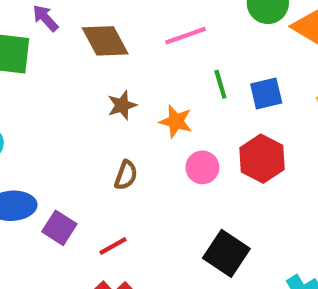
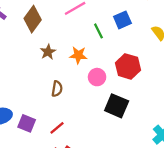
brown diamond: (105, 41) -> (33, 19), turned 75
blue square: (266, 94) -> (122, 20), moved
black square: (226, 253) -> (117, 106), moved

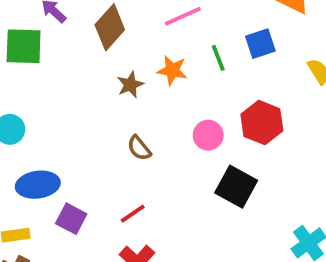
orange star: (78, 55) -> (172, 70), moved
brown semicircle: (57, 89) -> (139, 148), turned 126
purple square: (27, 123) -> (71, 219), moved

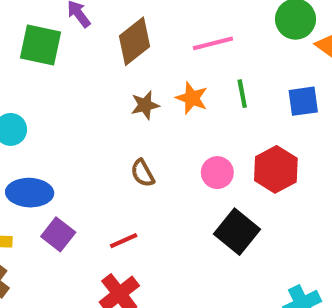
blue square: (260, 44) -> (303, 101), moved

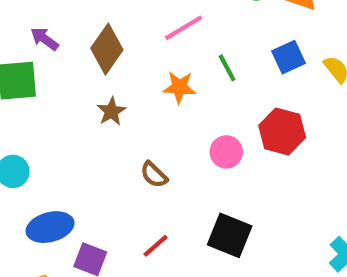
brown star: (145, 105) -> (111, 111), moved
black square: (237, 232) -> (230, 235), moved

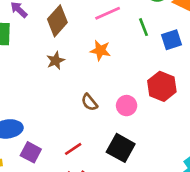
green line: (227, 68) -> (144, 27), moved
pink circle: (226, 152) -> (127, 106), moved
brown semicircle: (154, 175) -> (89, 102), moved

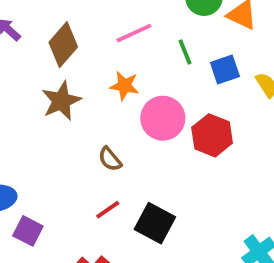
brown star: (56, 61) -> (61, 101), size x1.5
pink circle: (127, 106) -> (163, 118), moved, size x1.5
red line: (73, 149) -> (108, 210), moved

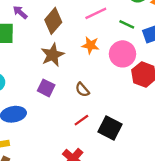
green line: (185, 52) -> (127, 24), turned -42
pink circle: (163, 118) -> (123, 54), moved
purple square: (28, 231) -> (46, 88), moved

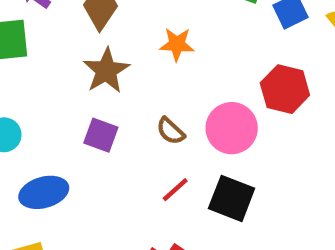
pink circle: (123, 54) -> (232, 128), moved

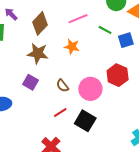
brown star: (106, 71) -> (38, 53), turned 30

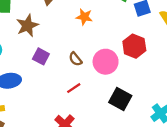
brown star: (38, 53) -> (27, 26), moved, turned -30
black square: (85, 121) -> (120, 99), moved

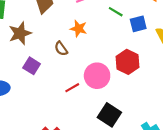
brown semicircle: (75, 59) -> (61, 49), moved
red line: (74, 88) -> (72, 88), moved

